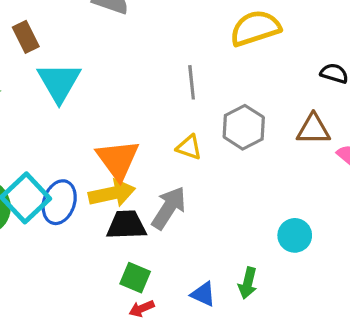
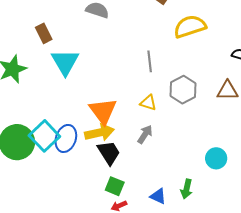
gray arrow: (169, 208) -> (145, 134), moved, size x0.7
black trapezoid: (126, 225) -> (109, 153), turned 60

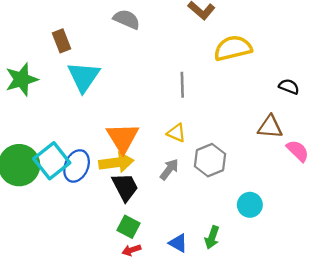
gray hexagon: (183, 90) -> (210, 160), moved

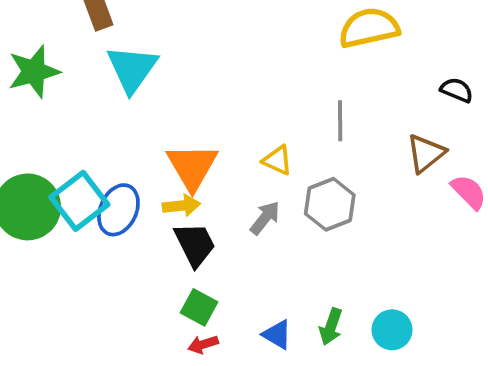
gray line: (182, 85) -> (340, 121), moved
brown triangle: (270, 127) -> (426, 153), turned -44
yellow arrow: (116, 163) -> (181, 206), size x0.7
cyan circle: (250, 205) -> (392, 330), moved

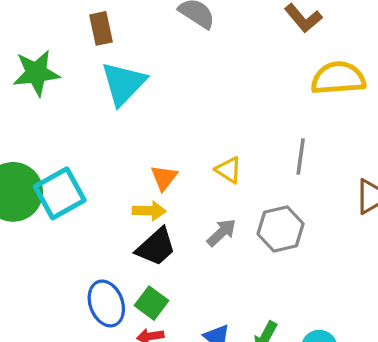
yellow triangle: (277, 160) -> (229, 170), moved
orange triangle: (192, 167) -> (164, 178), size x0.6
blue ellipse: (118, 210) -> (106, 303), moved, turned -54
black trapezoid: (195, 244) -> (156, 247), turned 66

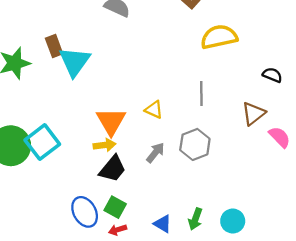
brown rectangle: (101, 28) -> (54, 46), moved
orange triangle: (164, 178) -> (111, 121), size x1.6

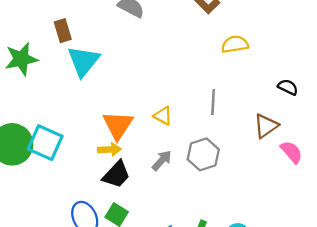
yellow semicircle: (219, 37) -> (235, 44), size x0.7
brown rectangle: (54, 46) -> (63, 31), moved
cyan square: (42, 142) -> (45, 143), turned -32

